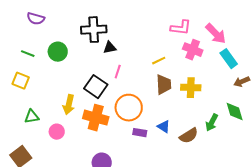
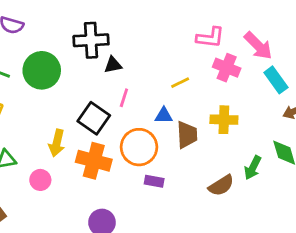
green circle: (58, 52) -> (42, 70), size x1.4
brown trapezoid: (164, 85) -> (187, 135), moved
blue triangle: (164, 127) -> (164, 116), moved, turned -32

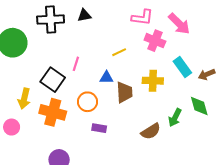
black triangle: (113, 65) -> (84, 15), moved
cyan rectangle: (276, 80) -> (182, 67), moved
orange circle: (139, 147) -> (87, 102), size x0.7

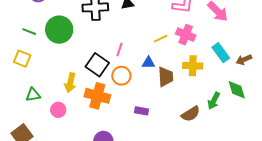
pink cross: (155, 41) -> (186, 35), moved
orange circle: (87, 102) -> (121, 76), moved

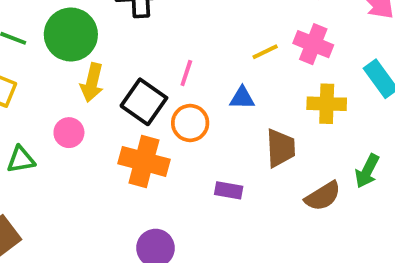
brown trapezoid: (166, 77) -> (281, 148), moved
yellow arrow: (70, 83) -> (92, 83), moved
pink circle: (58, 110) -> (69, 133), moved

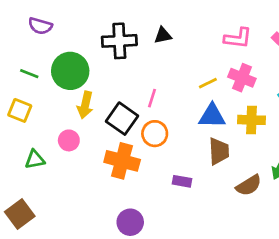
blue triangle: (242, 98) -> (212, 116), moved, size x1.5

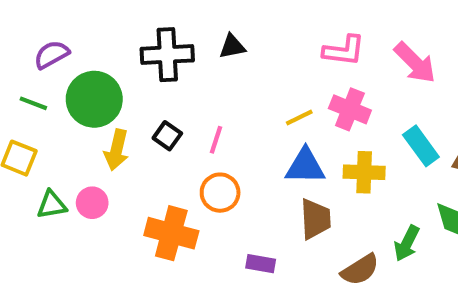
purple semicircle: (40, 26) -> (52, 55), moved, turned 135
black square: (122, 119) -> (167, 136), moved, size x0.6
green triangle: (35, 159) -> (52, 205), moved

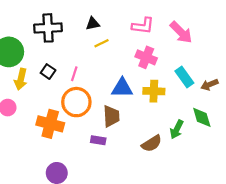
black triangle: (232, 46) -> (93, 24), moved
yellow line: (299, 117) -> (101, 43), moved
orange circle: (220, 193) -> (76, 102), size x1.4
brown trapezoid: (315, 219) -> (111, 116), moved

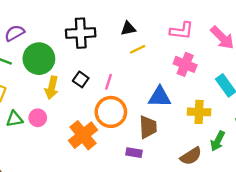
yellow cross: (154, 91) -> (199, 112), moved
orange cross: (50, 124) -> (83, 135), turned 36

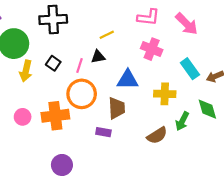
black triangle: (128, 28) -> (98, 57), moved
pink circle: (38, 118) -> (23, 117), moved
orange cross: (83, 135) -> (55, 116), turned 32

